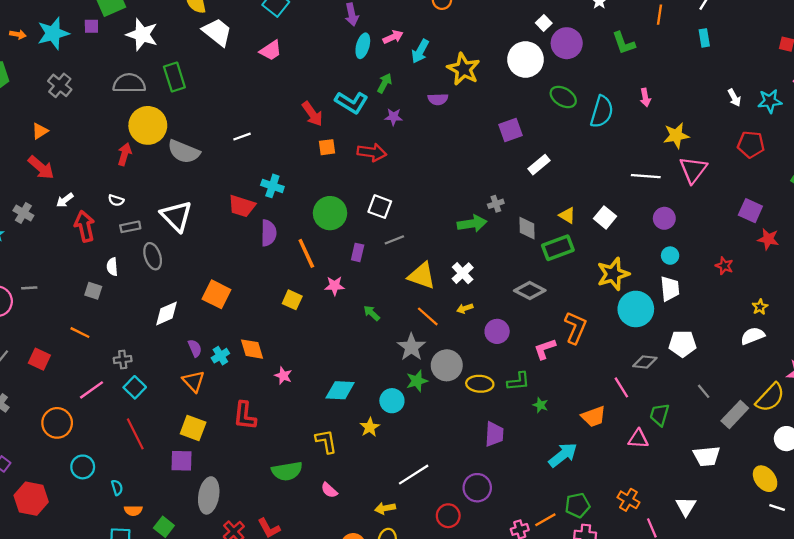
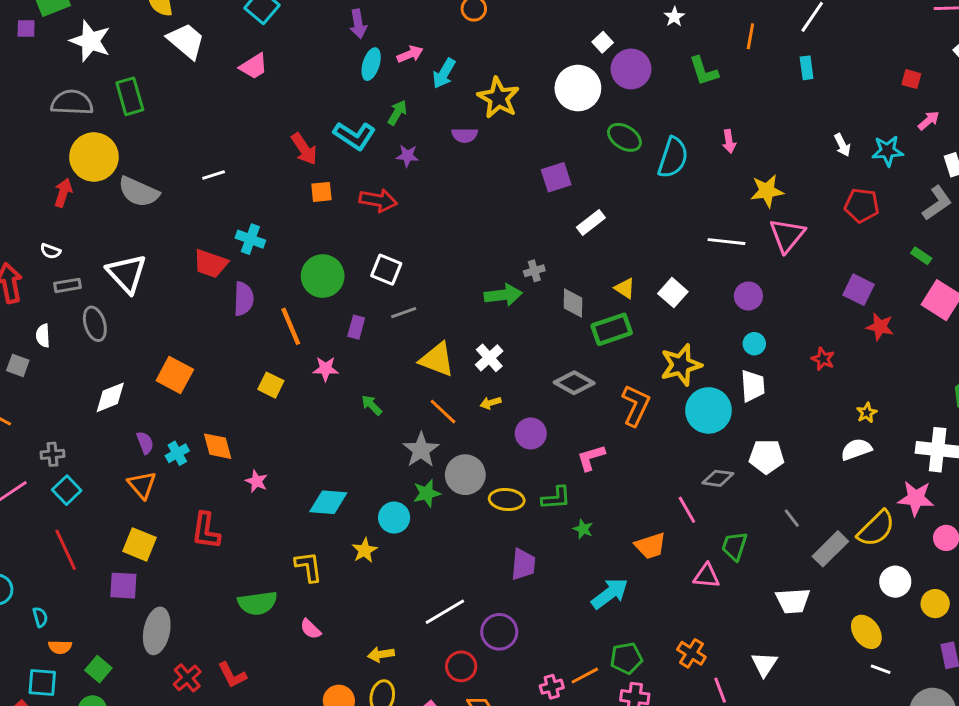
orange L-shape: (575, 328) -> (636, 405), moved
white line: (414, 475) -> (445, 612), moved

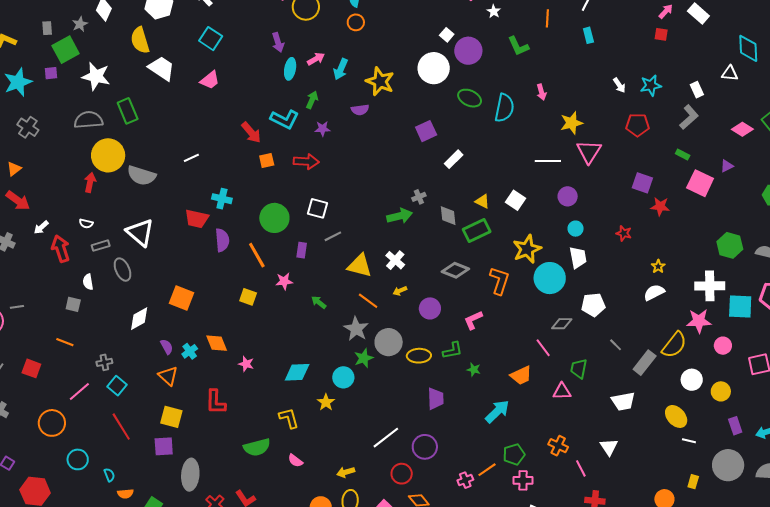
pink arrow: (929, 121) -> (666, 11), moved

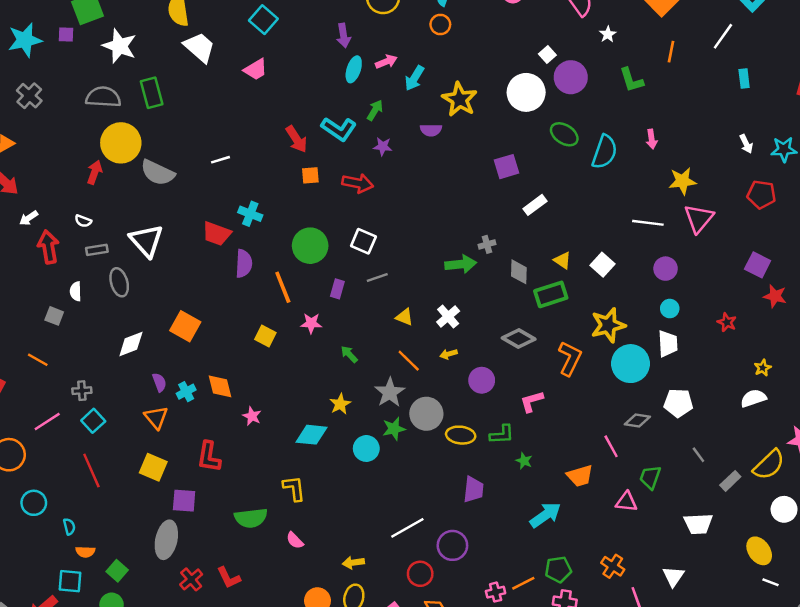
cyan rectangle: (588, 35) -> (744, 78), moved
yellow triangle: (360, 266) -> (404, 317), size x0.6
gray rectangle: (645, 363) -> (730, 481), size x0.7
yellow star: (326, 402) -> (340, 404), moved
purple square: (164, 446) -> (184, 501), moved

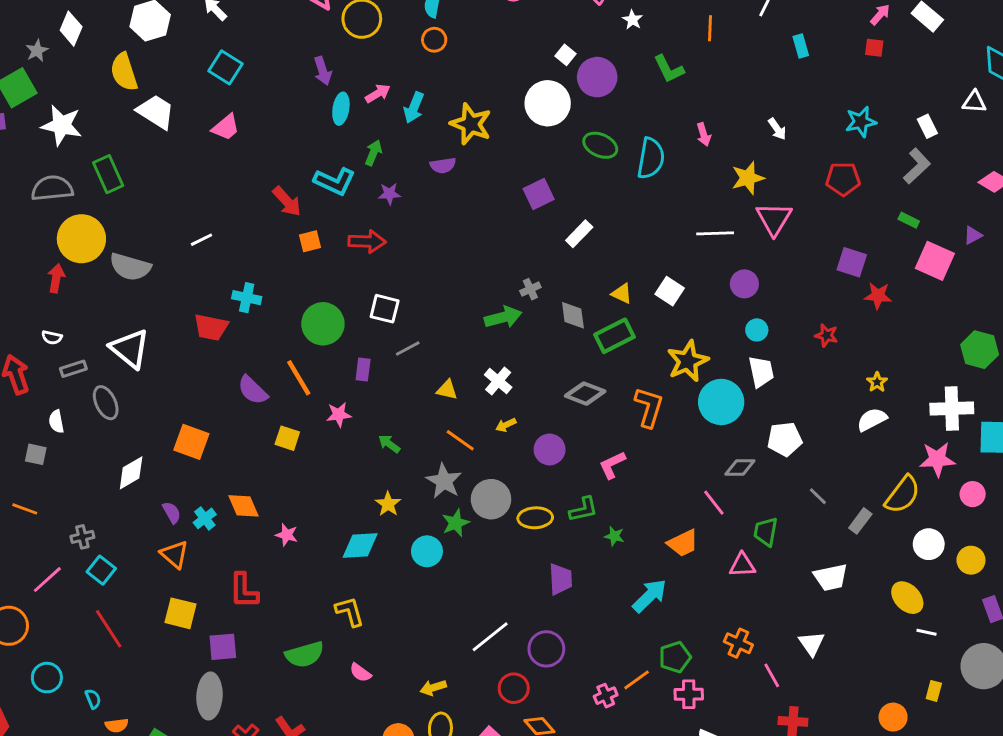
white arrow: (746, 144) -> (777, 129), moved
purple semicircle: (244, 264) -> (253, 390), moved, turned 140

